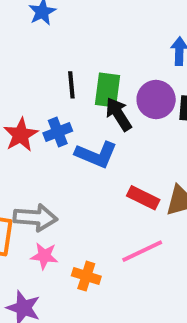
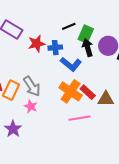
black line: (71, 85) -> (69, 26), turned 56
gray arrow: (35, 218) -> (32, 86), turned 35
orange cross: (86, 276) -> (71, 91), moved, size x1.6

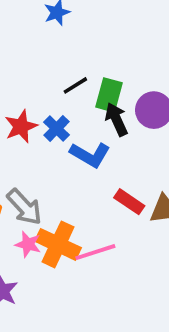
blue cross: (55, 48) -> (57, 128), turned -32
orange cross: (71, 91) -> (58, 244), moved
pink line: (79, 118) -> (95, 252), moved

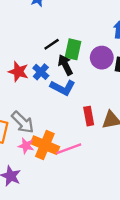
black arrow: (116, 119) -> (65, 65), moved
red star: (21, 126) -> (18, 72), turned -30
red rectangle: (129, 202) -> (89, 116), turned 48

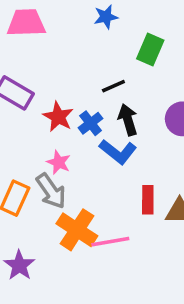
green rectangle: (73, 49) -> (150, 49), moved
pink star: (26, 146) -> (59, 162), moved

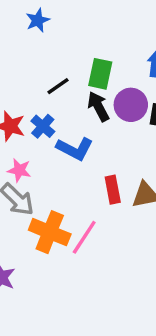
green rectangle: (150, 49) -> (100, 74), moved
black arrow: (128, 120) -> (98, 106), moved
pink line: (110, 242) -> (84, 237), turned -36

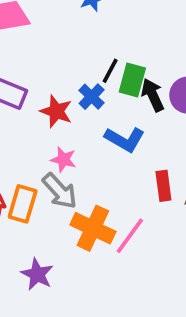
green rectangle: (100, 74) -> (132, 80), moved
black line: (58, 86) -> (110, 71), turned -30
blue cross: (43, 126) -> (92, 97), moved

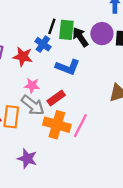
red rectangle: (163, 186) -> (56, 98), moved, turned 72

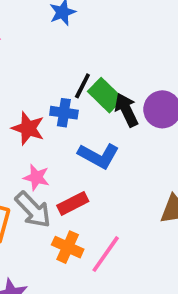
green rectangle: (66, 30) -> (105, 95), turned -60
blue cross: (43, 44) -> (64, 113), turned -35
orange cross: (57, 125) -> (68, 247), size x0.7

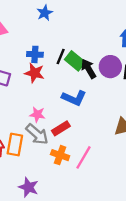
blue cross: (64, 113) -> (35, 54), moved
red star: (28, 128) -> (34, 73), moved

